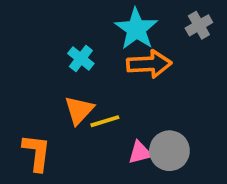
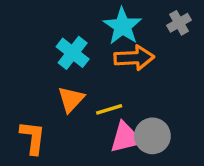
cyan cross: (81, 58) -> (73, 53), size x1.4
yellow line: (105, 121) -> (109, 109), moved
pink triangle: (140, 153) -> (126, 138), size x1.5

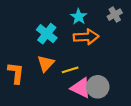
cyan star: (122, 26) -> (79, 17), size x0.7
orange L-shape: (33, 138) -> (16, 73), moved
pink triangle: (126, 138) -> (81, 88), turned 40

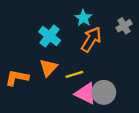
gray cross: (115, 15) -> (124, 26), moved
orange arrow: (86, 37) -> (91, 39), turned -55
orange L-shape: (16, 73) -> (17, 78), turned -85

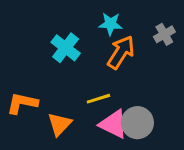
cyan star: (83, 18) -> (110, 24), turned -30
orange triangle: (48, 68) -> (60, 124), moved

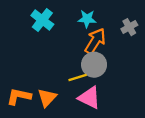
cyan cross: (66, 48) -> (42, 20), moved
orange L-shape: (22, 103) -> (19, 96), moved
gray circle: (137, 123) -> (94, 65), moved

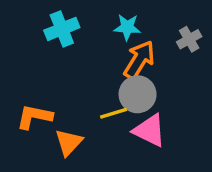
cyan cross: (42, 20) -> (62, 29), turned 30
orange L-shape: (19, 96) -> (34, 117), moved
pink triangle: (89, 98) -> (150, 130), moved

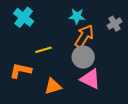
cyan cross: (62, 29) -> (24, 17), moved, turned -30
yellow line: (113, 113) -> (43, 50), moved
orange triangle: (69, 142) -> (53, 86), moved, turned 30

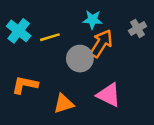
cyan cross: (24, 17) -> (19, 31), moved
yellow line: (43, 50) -> (50, 37), moved
gray circle: (83, 57) -> (80, 59), moved

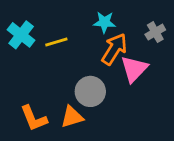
gray circle: (80, 59) -> (90, 91), moved
orange L-shape: (25, 85) -> (34, 118), moved, turned -124
pink triangle: (109, 95) -> (134, 69), moved, turned 48

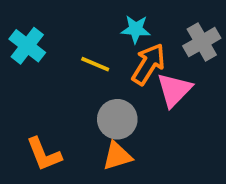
gray cross: (155, 32) -> (202, 42), size x1.4
yellow line: (56, 42) -> (95, 64), moved, turned 40
orange triangle: (72, 117) -> (117, 156), moved

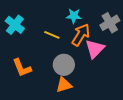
orange L-shape: (44, 154) -> (22, 68), moved

